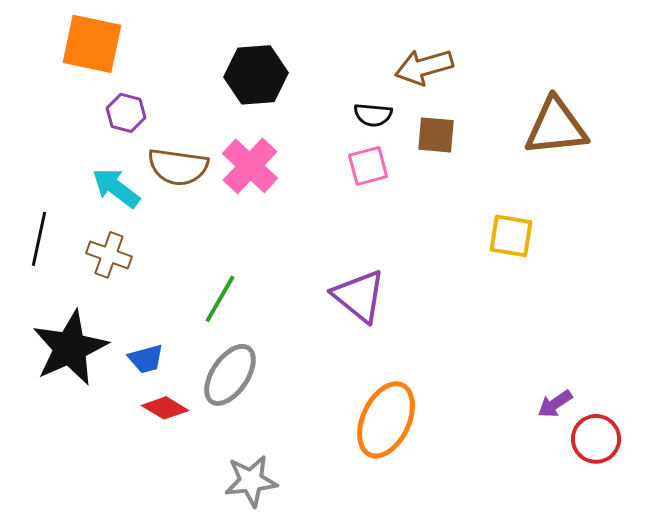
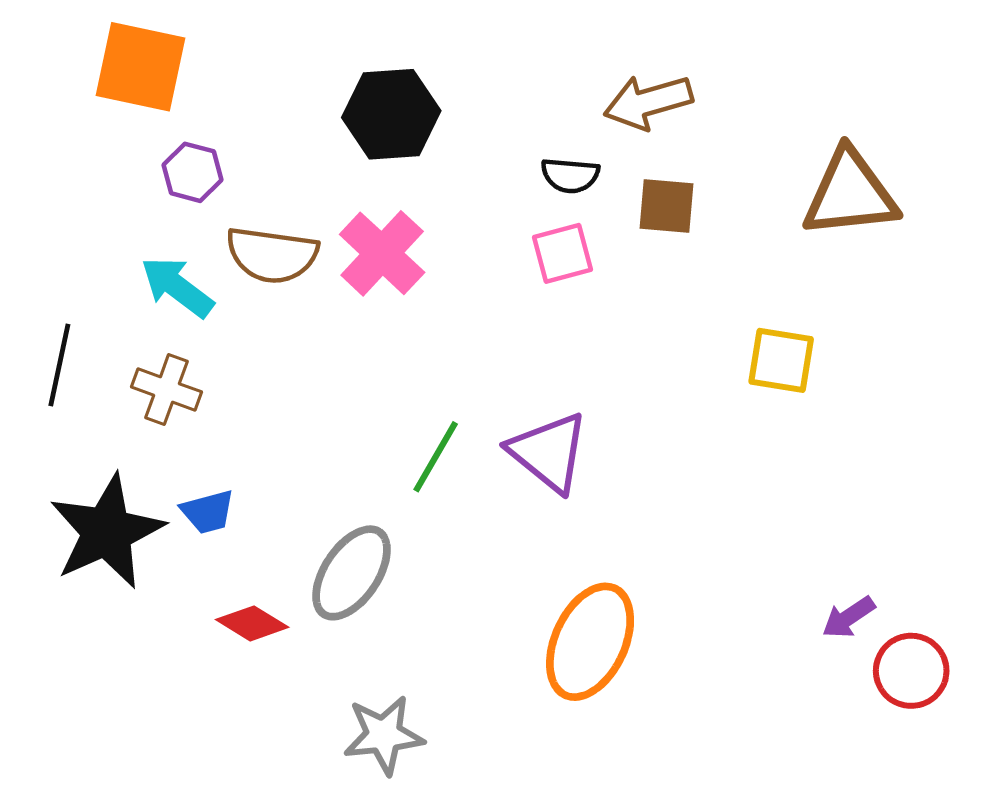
green line: (220, 299) -> (436, 457), moved
blue trapezoid: (146, 359) -> (208, 512), moved

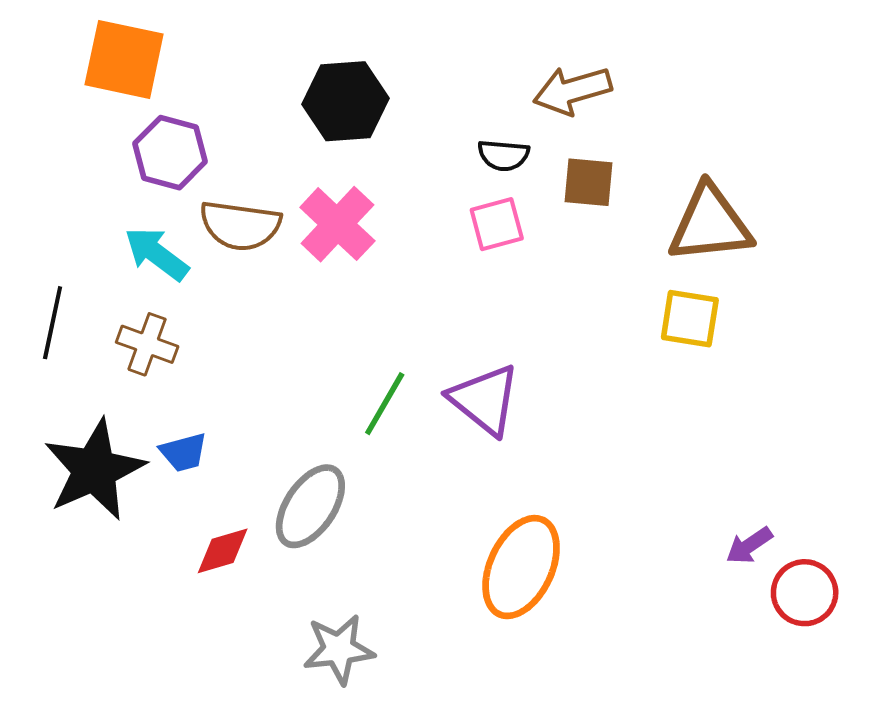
purple hexagon: (192, 172) -> (170, 153), size x1.4
brown triangle: (850, 194) -> (710, 224), moved
red diamond: (252, 623) -> (223, 551), turned -48

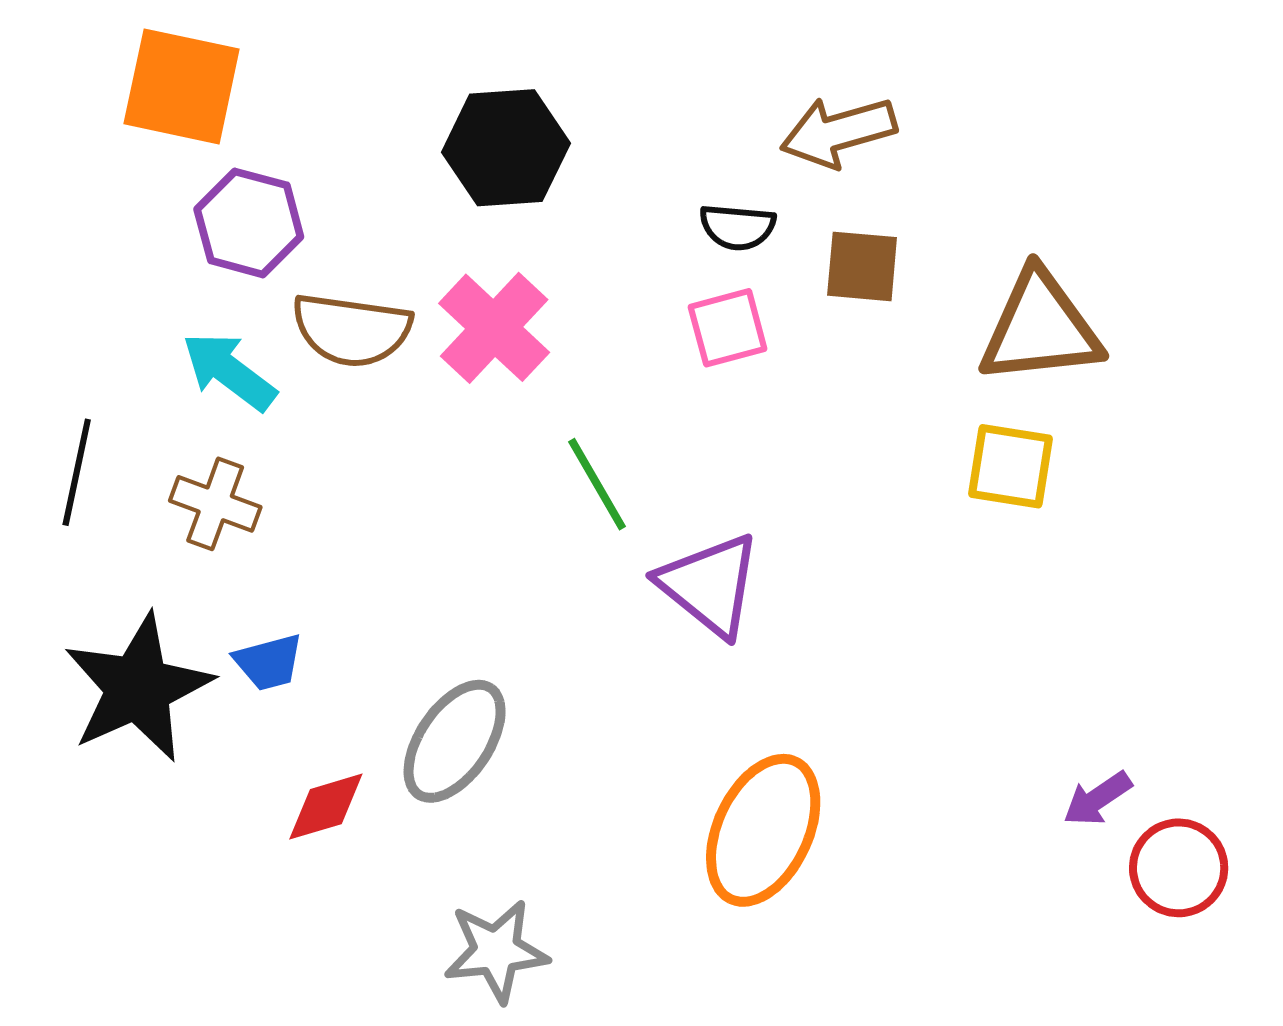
green line: (385, 404) -> (597, 484), moved, turned -60

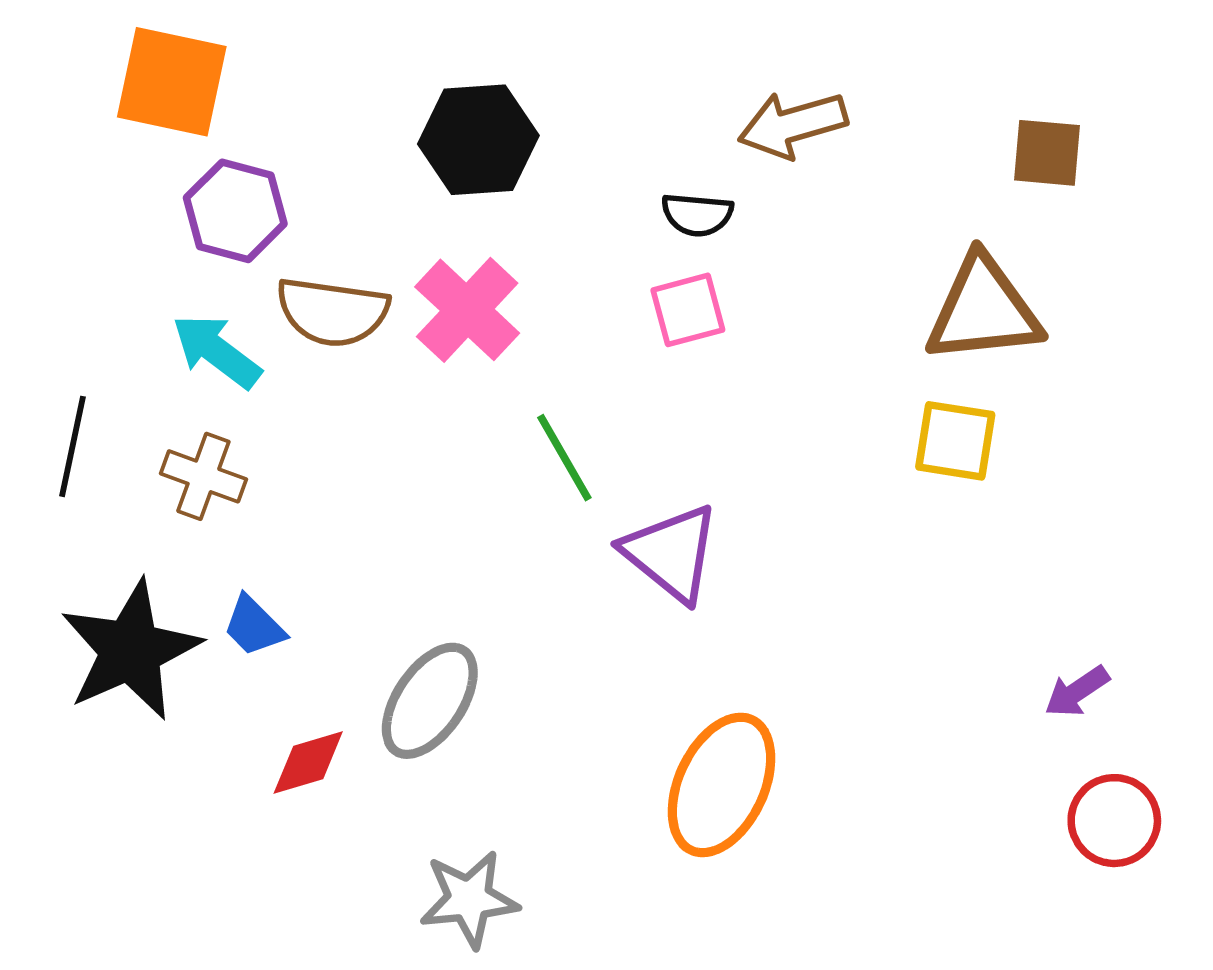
brown square: (862, 266) -> (1047, 153), moved
blue trapezoid: (269, 662) -> (254, 626), turned 60
purple arrow: (1097, 799) -> (1077, 691), moved

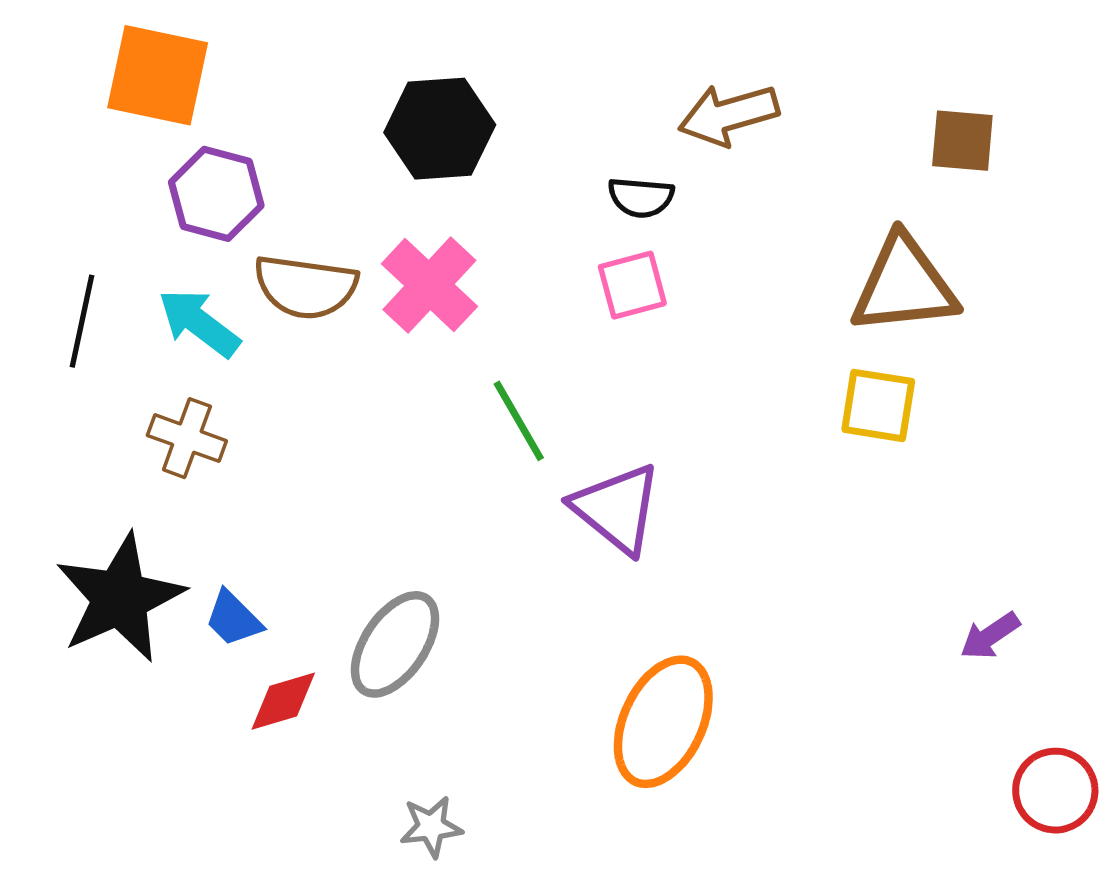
black line: (73, 446) -> (82, 321), moved
blue trapezoid: (254, 626) -> (233, 619), moved
red circle: (1114, 821) -> (1055, 791), moved
gray star: (469, 899) -> (431, 827), size x0.7

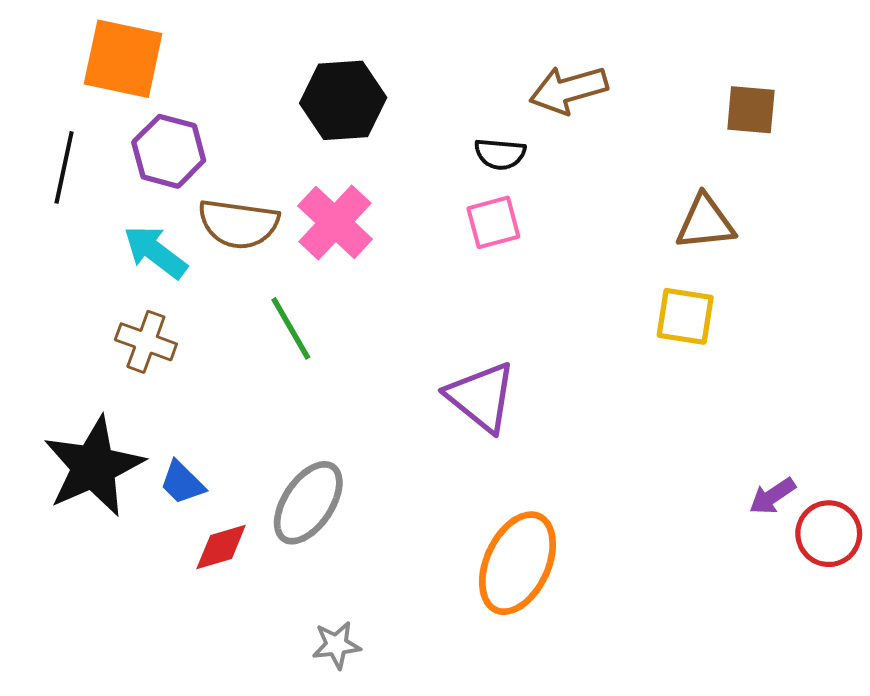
brown triangle: (904, 285) -> (705, 222), size x0.7
black line: (82, 321) -> (64, 167), moved
green line: (519, 421) -> (291, 328), moved
red circle: (1055, 791) -> (829, 534), moved

